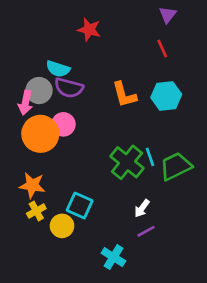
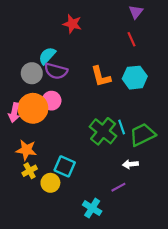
cyan semicircle: (58, 69) -> (47, 56), turned 114
pink arrow: (25, 103) -> (14, 113), moved
white arrow: (142, 208) -> (130, 164), moved, turned 48

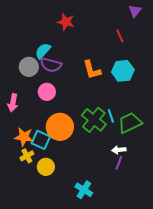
purple triangle: (136, 12) -> (135, 11), moved
orange circle: (33, 108) -> (60, 127), moved
cyan square: (65, 166) -> (41, 140), moved
purple line: (118, 187) -> (119, 163), moved, turned -40

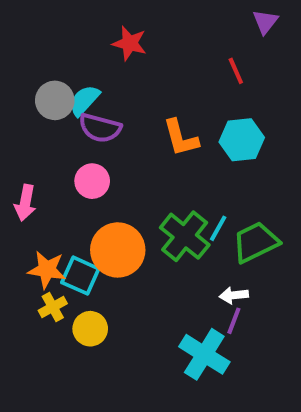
gray circle: (29, 67) -> (55, 100), moved
cyan line: (111, 116) -> (218, 228), turned 48
cyan cross: (84, 190) -> (204, 354), moved, size x1.4

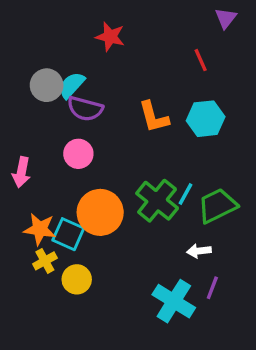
purple line: (234, 321) -> (212, 288), moved

